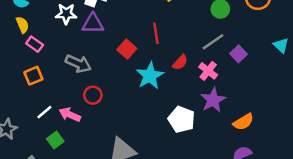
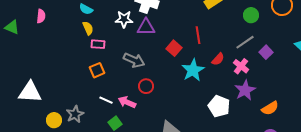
pink rectangle: (35, 44) -> (98, 44), turned -32
white line: (44, 112) -> (106, 100), turned 64

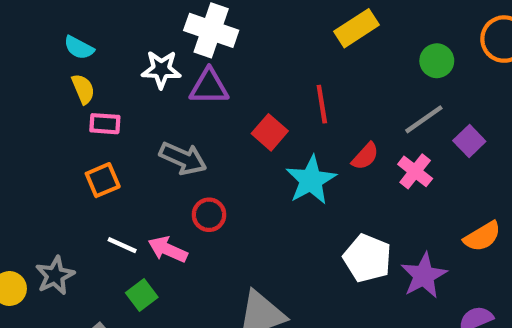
purple star: (245, 90) -> (424, 276), moved
orange semicircle: (270, 108) -> (482, 236), moved

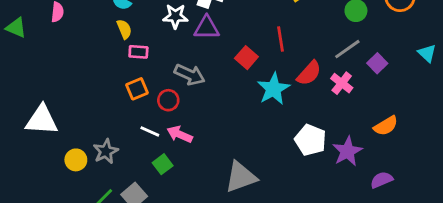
red semicircle: (365, 156) -> (309, 73), size x1.4
red circle: (209, 215) -> (168, 100), moved

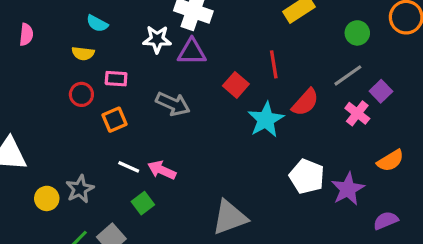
yellow semicircle: (124, 29) -> (83, 53), moved, turned 120
pink cross: (342, 83) -> (357, 113), moved
red circle: (168, 100) -> (81, 94), moved

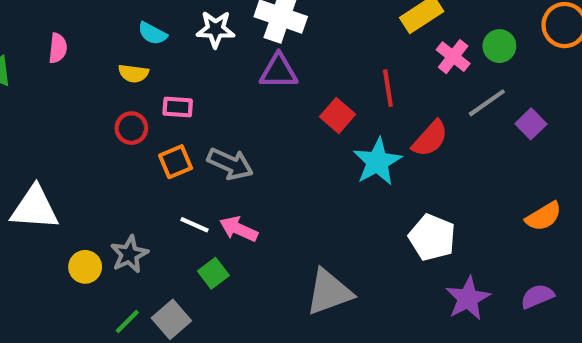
white star: (157, 39) -> (216, 29), moved
gray arrow: (173, 104) -> (230, 164), moved
pink cross: (357, 113) -> (453, 57), moved
purple star: (348, 189) -> (468, 298), moved

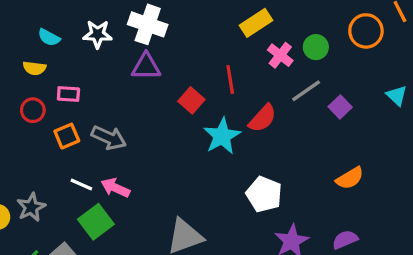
green square: (213, 273) -> (96, 222), size x1.5

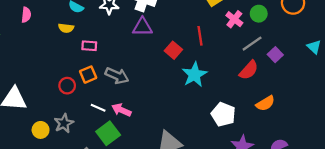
red circle: (33, 110) -> (67, 86), moved
red semicircle: (262, 118) -> (249, 70), moved
orange semicircle: (350, 178) -> (265, 103), moved

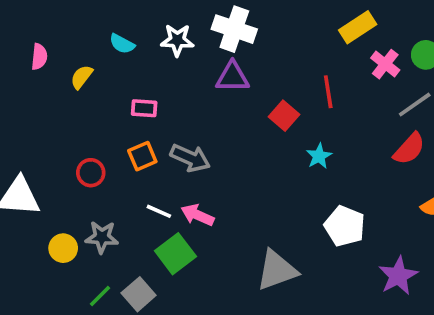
yellow semicircle: (66, 28) -> (82, 77), moved, turned 120
cyan star: (194, 75) -> (319, 156), size x0.6
red circle: (67, 86) -> (91, 173), moved
white pentagon: (223, 114) -> (345, 226), moved
gray star: (64, 123) -> (102, 237), turned 30

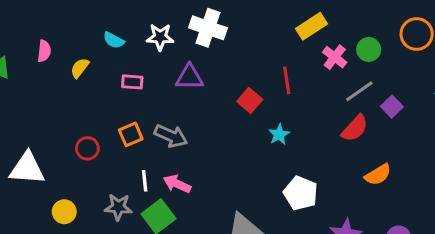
purple triangle: (232, 77) -> (189, 77), moved
pink rectangle: (144, 108) -> (132, 82), moved
white line: (159, 211) -> (145, 181), turned 60
gray star: (102, 237) -> (118, 207), moved

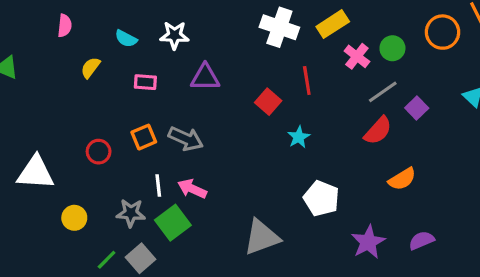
white cross: (208, 28) -> (279, 27), moved
pink semicircle: (44, 51) -> (65, 26), moved

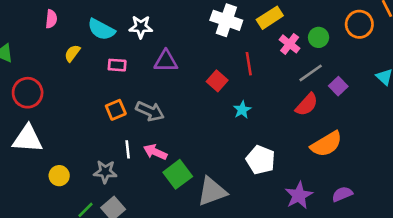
cyan semicircle: (126, 39) -> (101, 30), size x1.5
red circle: (99, 152) -> (28, 93), moved, size x1.5
orange semicircle: (402, 179) -> (326, 144), size x1.4
green square: (173, 223) -> (178, 174), moved

